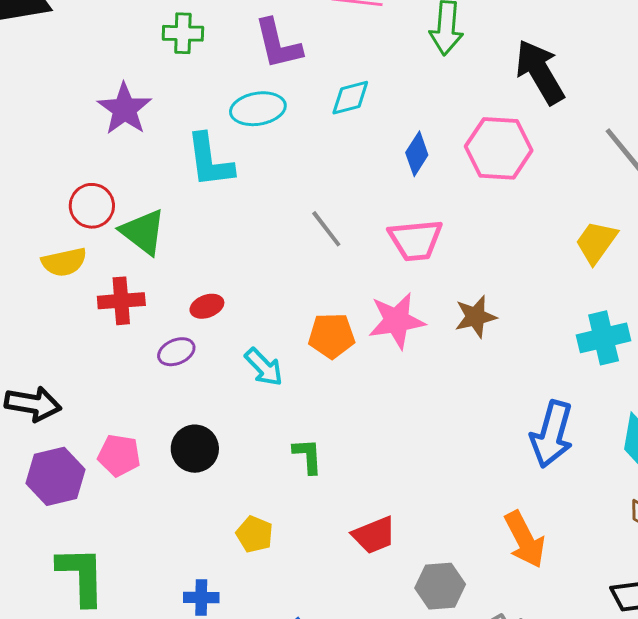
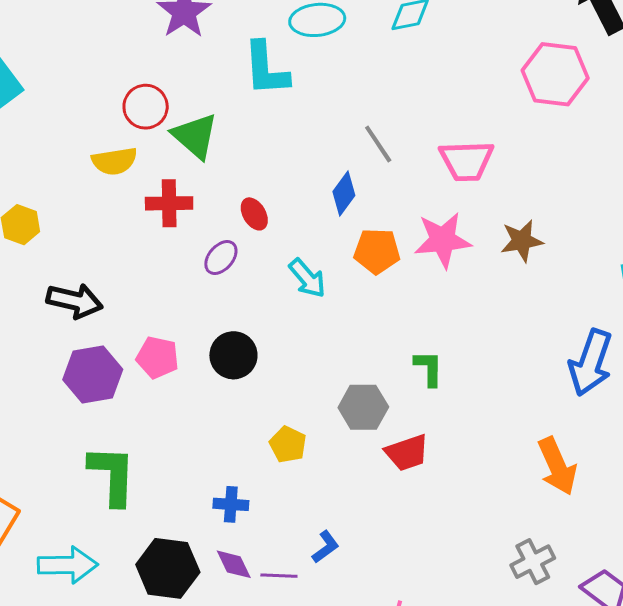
blue diamond: (417, 154) -> (344, 194), moved
red ellipse: (207, 306) -> (254, 214), turned 76
purple ellipse: (176, 352) -> (221, 257), turned -30
green L-shape: (308, 456) -> (429, 368), moved
gray hexagon: (440, 586) -> (363, 407), moved

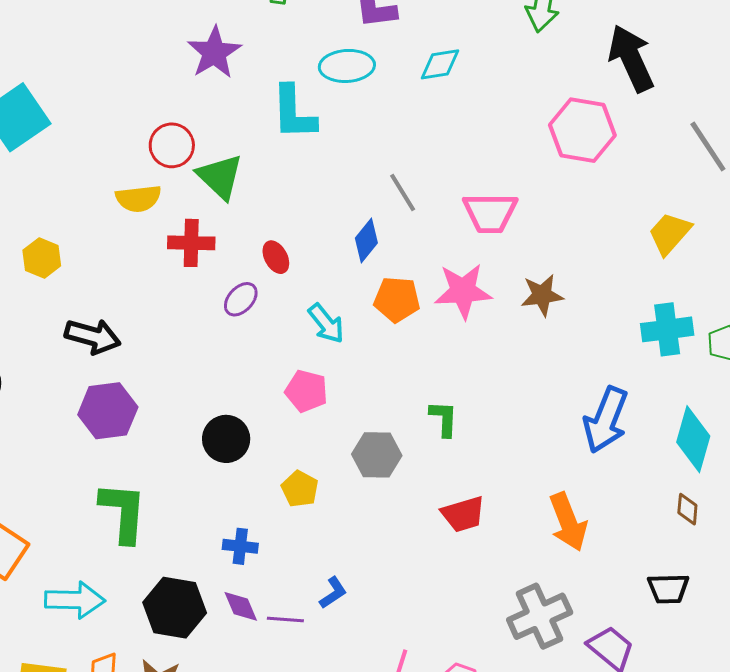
black circle: (233, 355) -> (226, 439), moved
pink pentagon: (157, 357) -> (306, 391), moved
red trapezoid: (407, 453) -> (463, 514), moved
gray cross: (533, 562) -> (540, 616), size x1.4

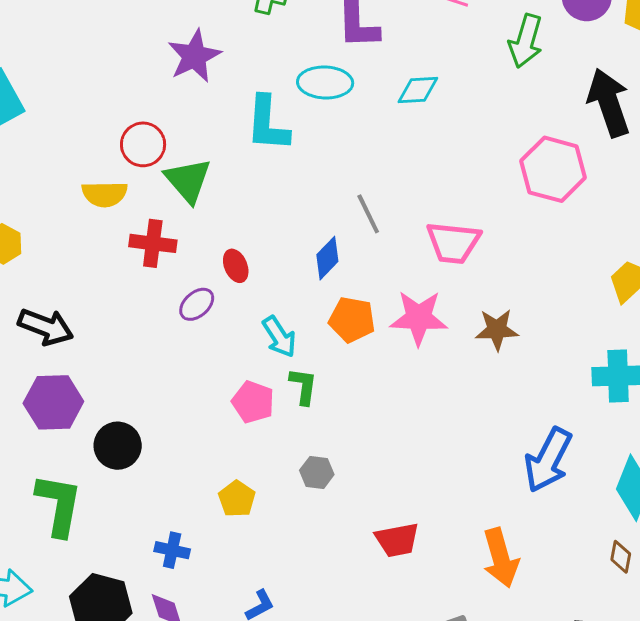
green L-shape: (444, 419) -> (303, 386), moved
black circle: (226, 439) -> (118, 446), moved
gray hexagon: (377, 455) -> (317, 472), size x0.7

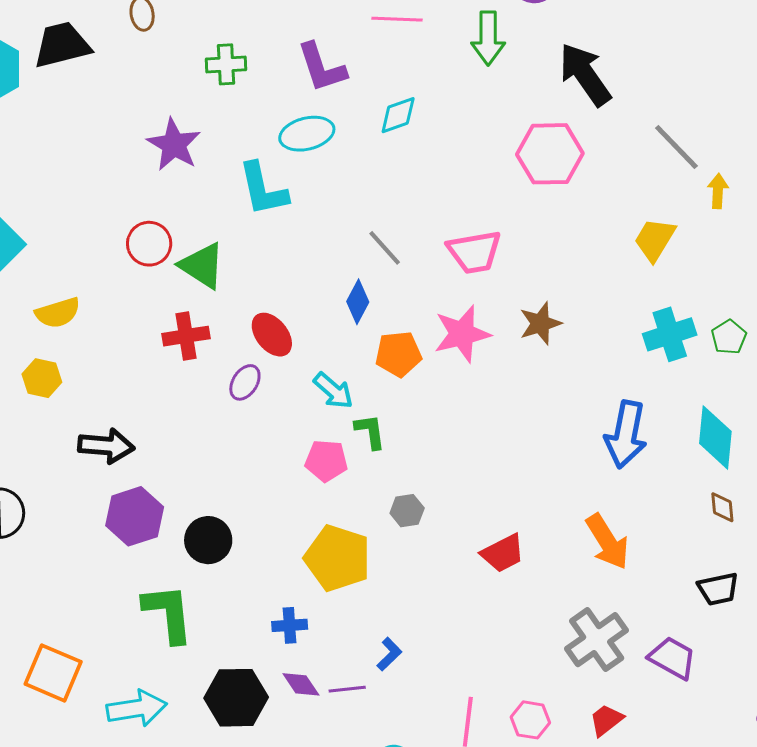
yellow semicircle: (105, 194) -> (58, 313), moved
red ellipse: (236, 266) -> (272, 335), size x1.4
yellow pentagon: (237, 499) -> (338, 558), size x1.8

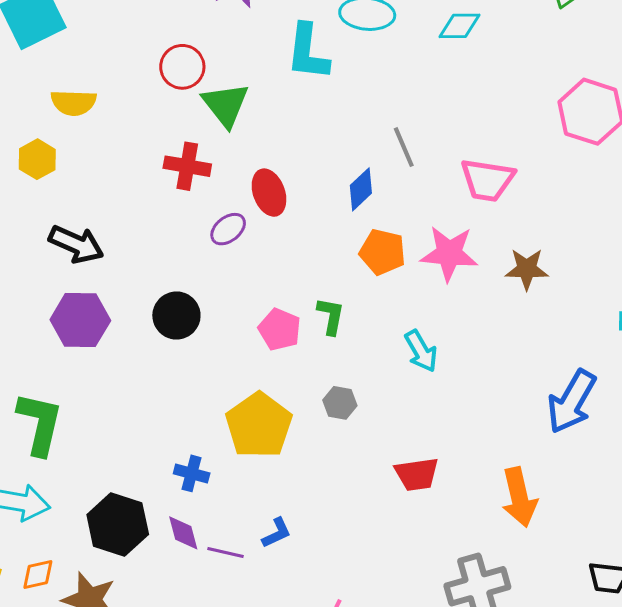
cyan arrow: (333, 391) -> (421, 351), moved
black circle: (208, 540) -> (176, 315), moved
green L-shape: (168, 613) -> (40, 424), moved

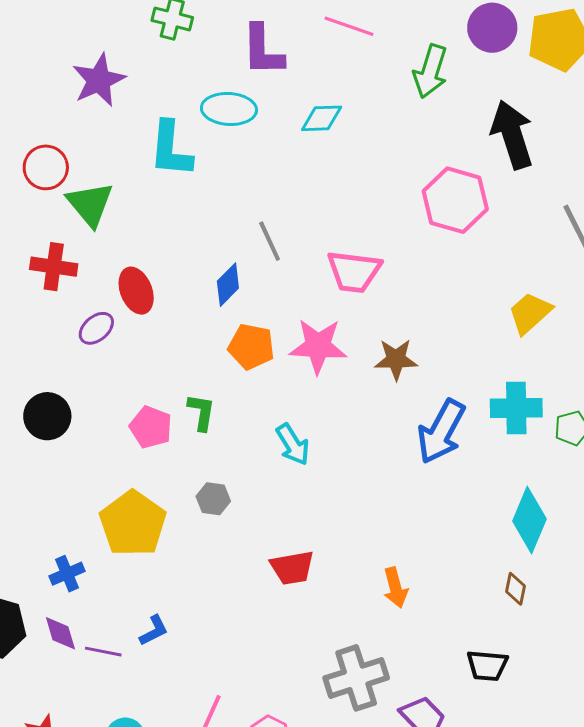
blue arrow: (572, 402) -> (441, 432), moved
blue cross: (192, 473) -> (67, 574), turned -36
orange arrow: (519, 497) -> (395, 588), size x0.7

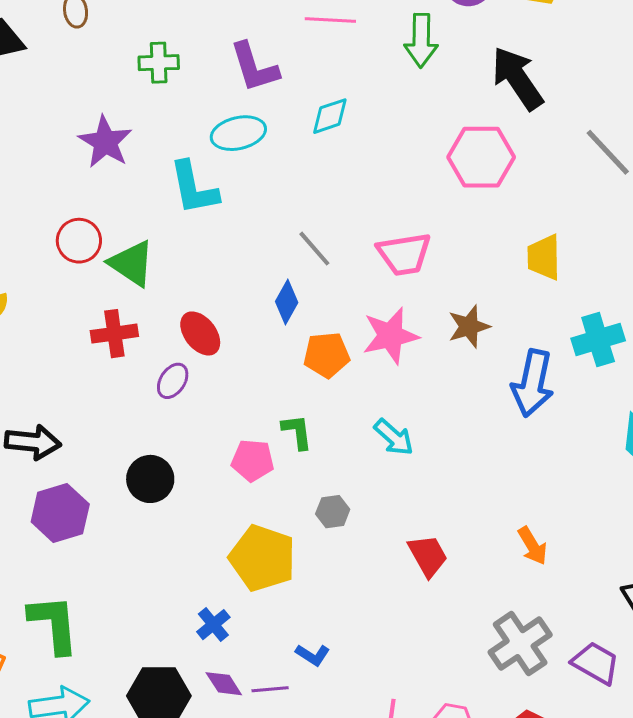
yellow trapezoid: (530, 313) -> (544, 257), moved, turned -33
red trapezoid: (292, 568) -> (428, 556), turned -93
blue L-shape: (154, 631) -> (313, 655), turned 76

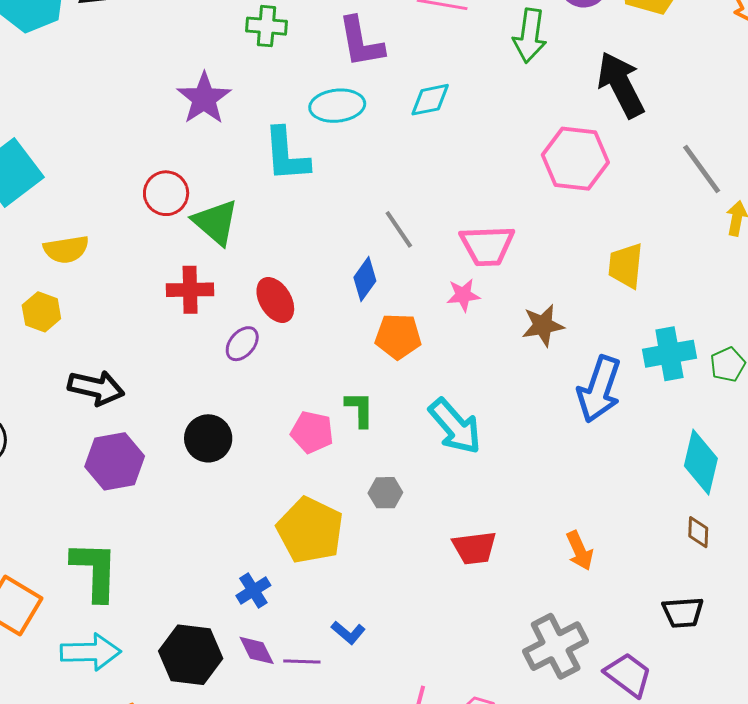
pink star: (390, 336) -> (463, 295), moved, size x0.6
cyan arrow: (394, 437) -> (455, 426), size x1.4
red trapezoid: (428, 556) -> (475, 548), turned 105

